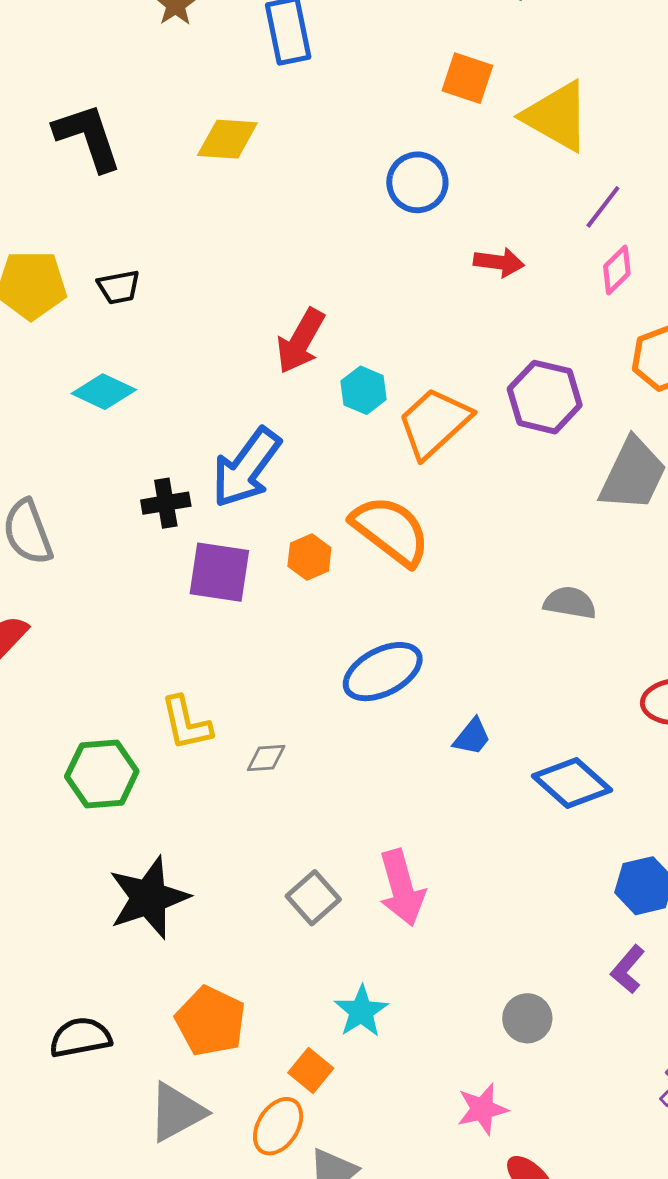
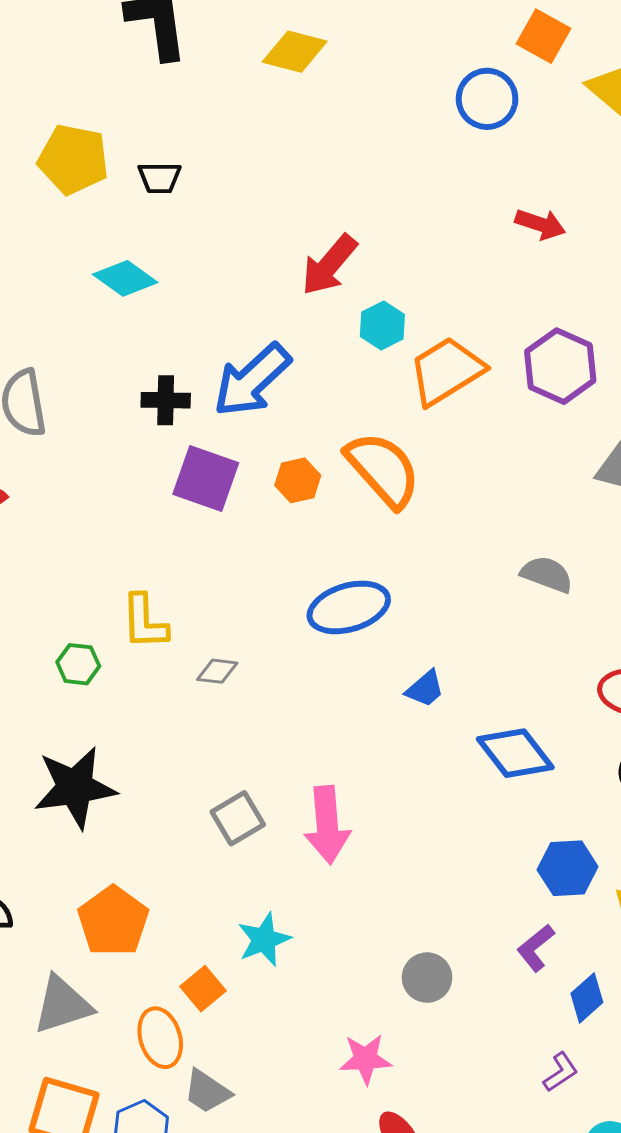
blue circle: (417, 182) -> (487, 99), moved
green hexagon: (102, 774) -> (78, 664), moved, size x0.6
orange ellipse: (278, 1126) -> (160, 1038), turned -60

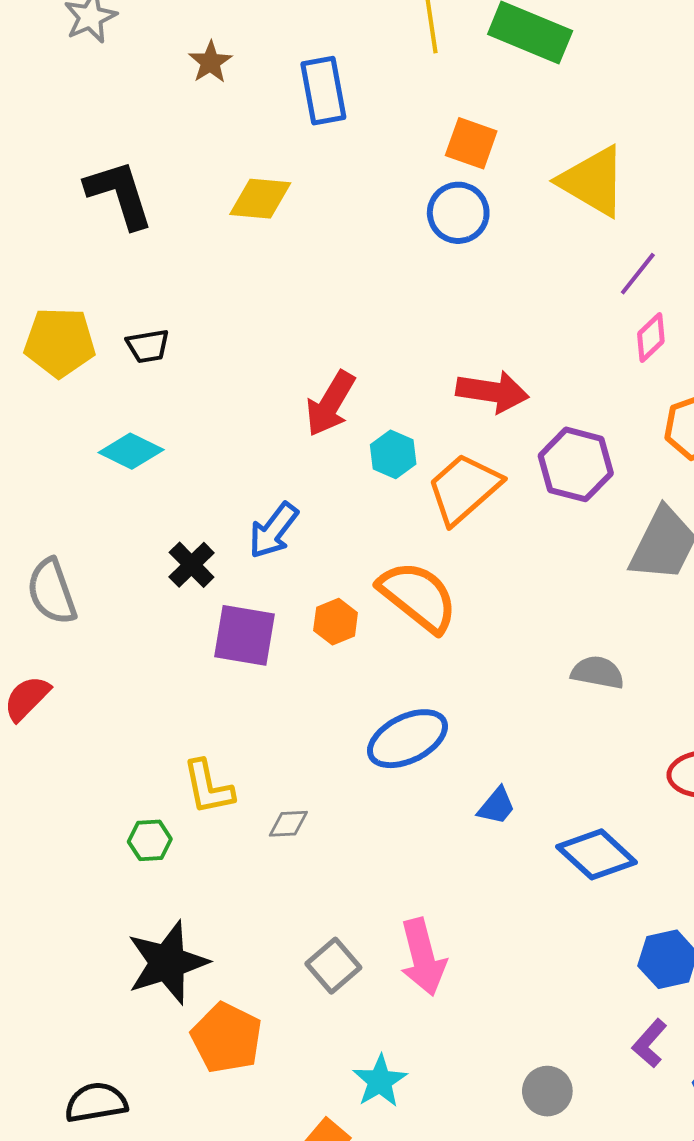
orange square: (543, 36) -> (471, 143), moved
red arrow: (540, 224) -> (492, 392), moved, size x1.4
blue arrow: (252, 380) -> (273, 530), size x0.7
black cross: (166, 400) -> (192, 565), turned -36
orange pentagon: (113, 921) -> (227, 1038), moved

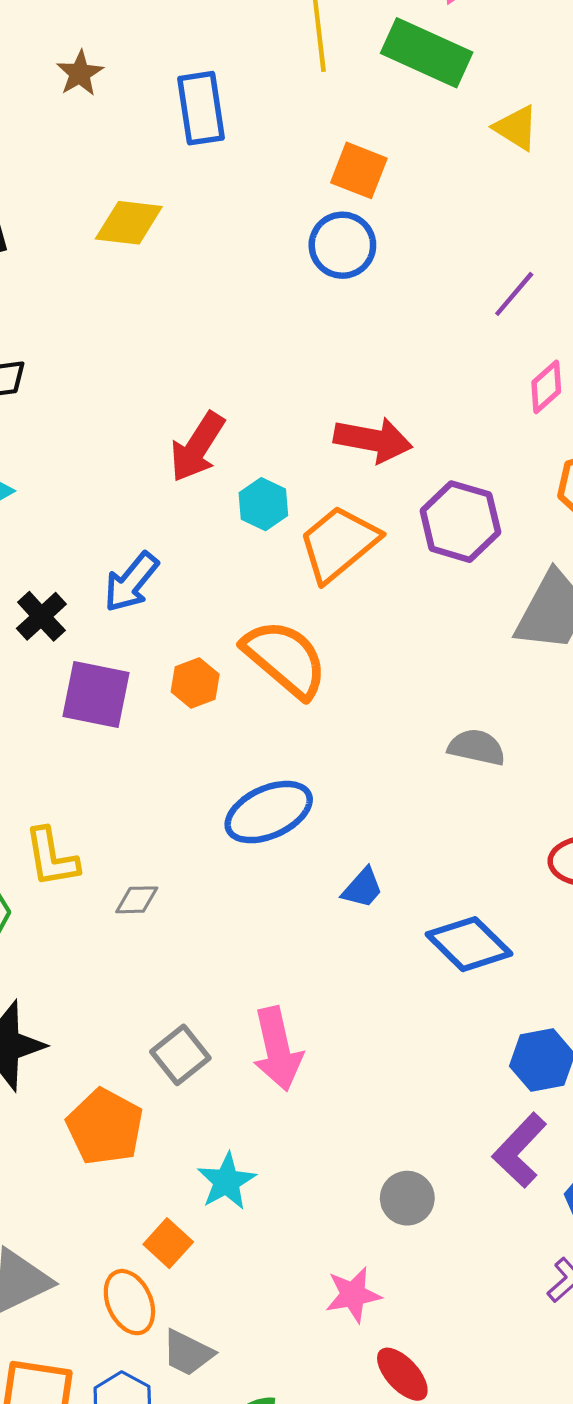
yellow triangle: (593, 181) -> (516, 128), moved, size x0.6
purple line: (638, 274) -> (514, 294), moved
orange pentagon: (227, 1038) -> (105, 1127), moved
purple L-shape: (650, 1043) -> (520, 1150), size x1.4

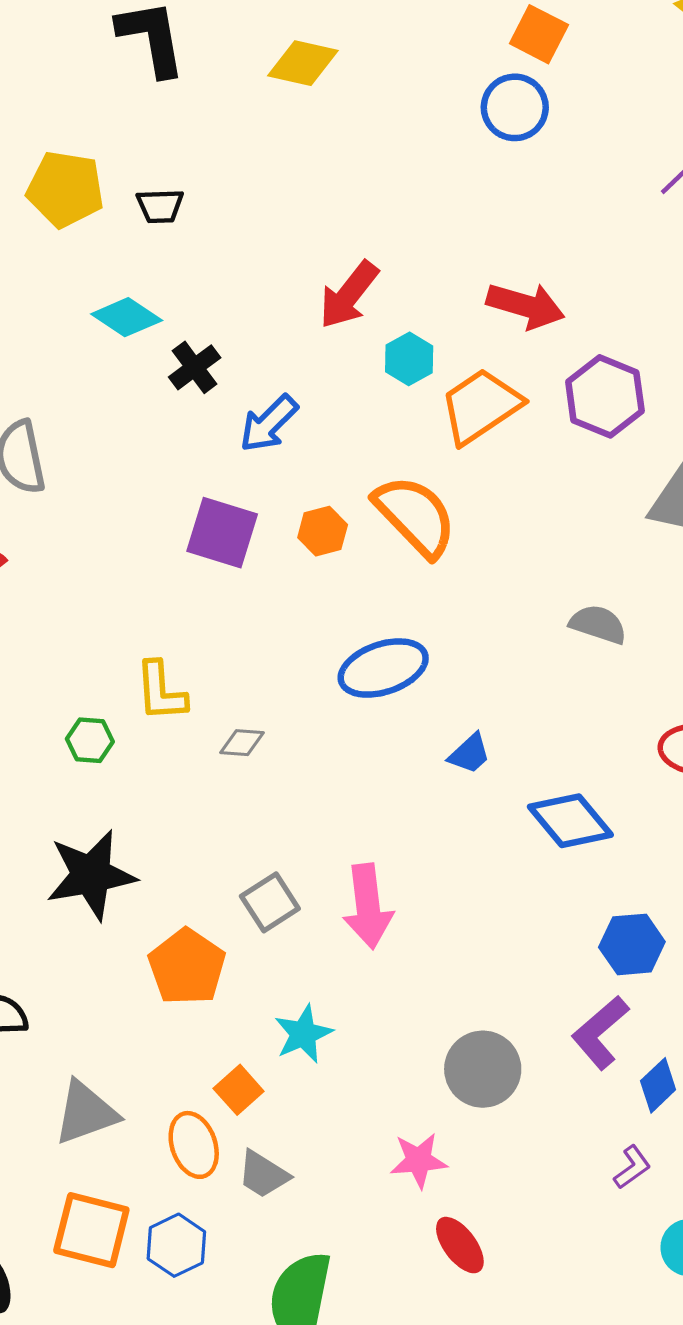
black cross: (41, 616) -> (195, 367), moved
gray circle: (407, 1198) -> (483, 1069), size x1.4
gray trapezoid: (188, 1353) -> (263, 1174), moved

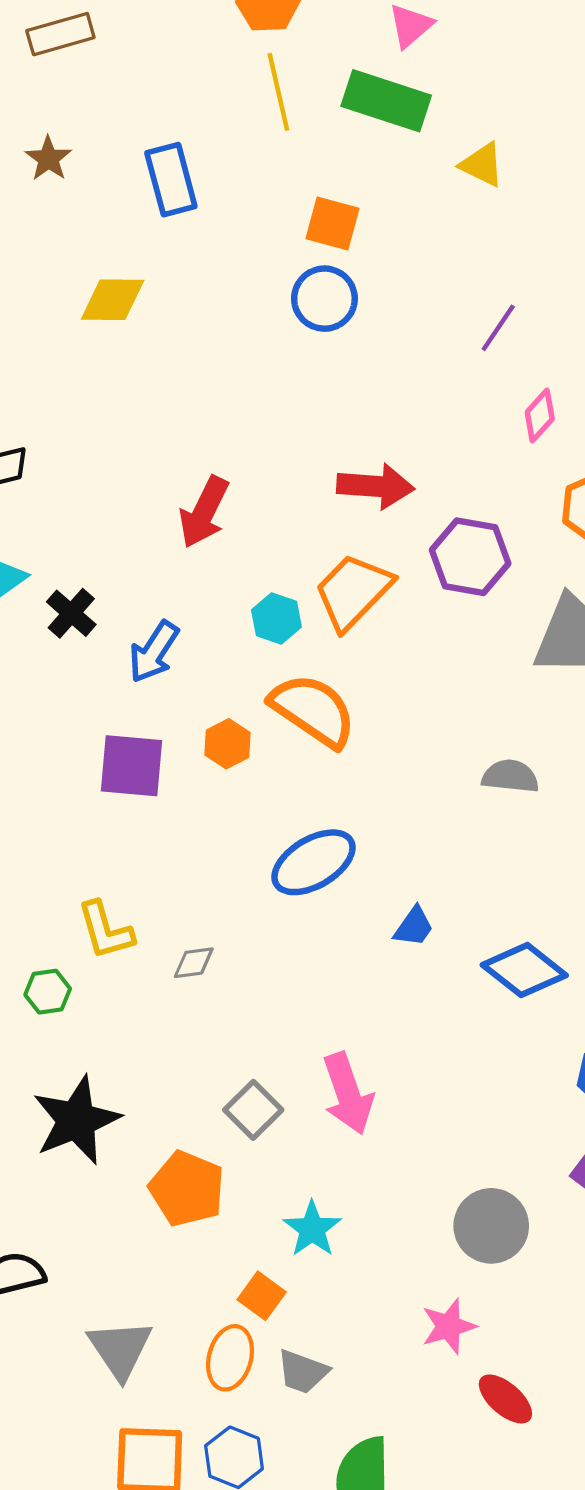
cyan hexagon: (409, 359) -> (276, 618), moved
gray triangle: (86, 1113) -> (120, 1349), turned -32
orange ellipse: (194, 1145) -> (230, 1358), turned 46

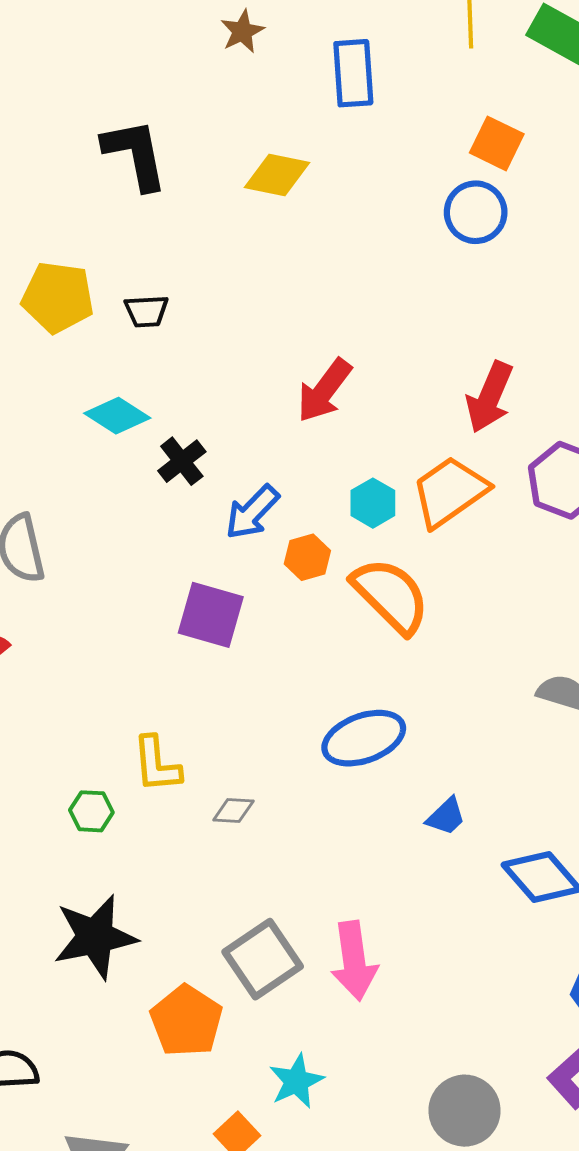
red arrow: (375, 486) -> (490, 397), turned 98
orange hexagon: (227, 744) -> (307, 557), moved
gray square: (253, 1110) -> (263, 959), size x1.4

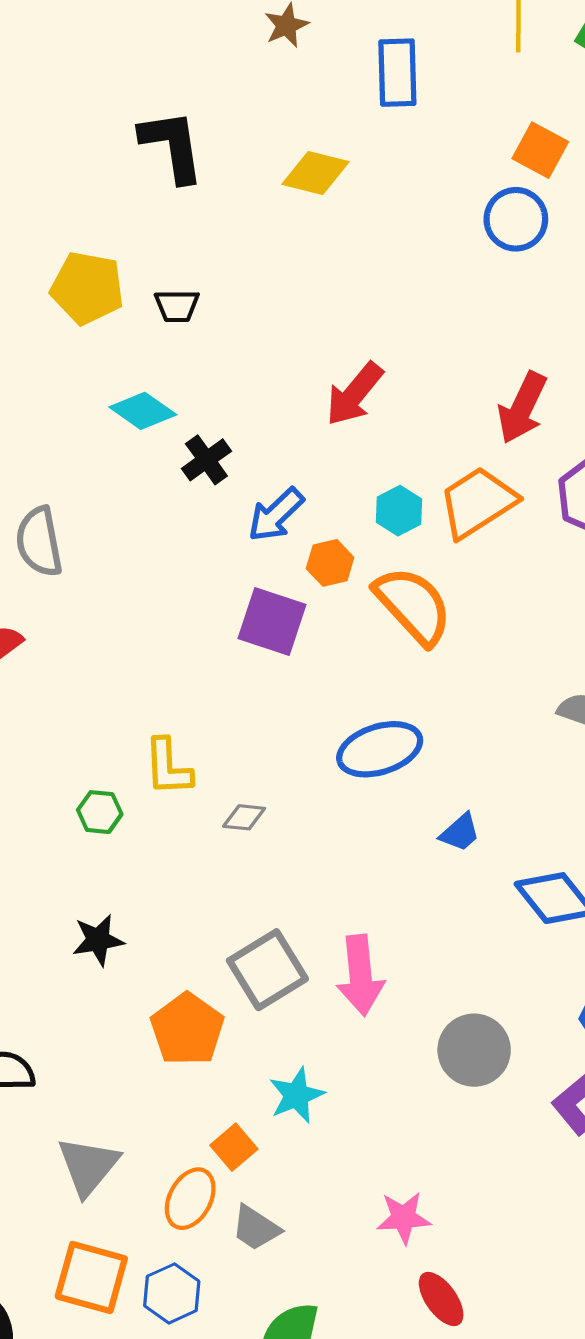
purple square: (211, 615) -> (272, 621), moved
black star: (95, 937) -> (98, 940), size x0.6
gray circle: (465, 1111) -> (474, 1050), moved

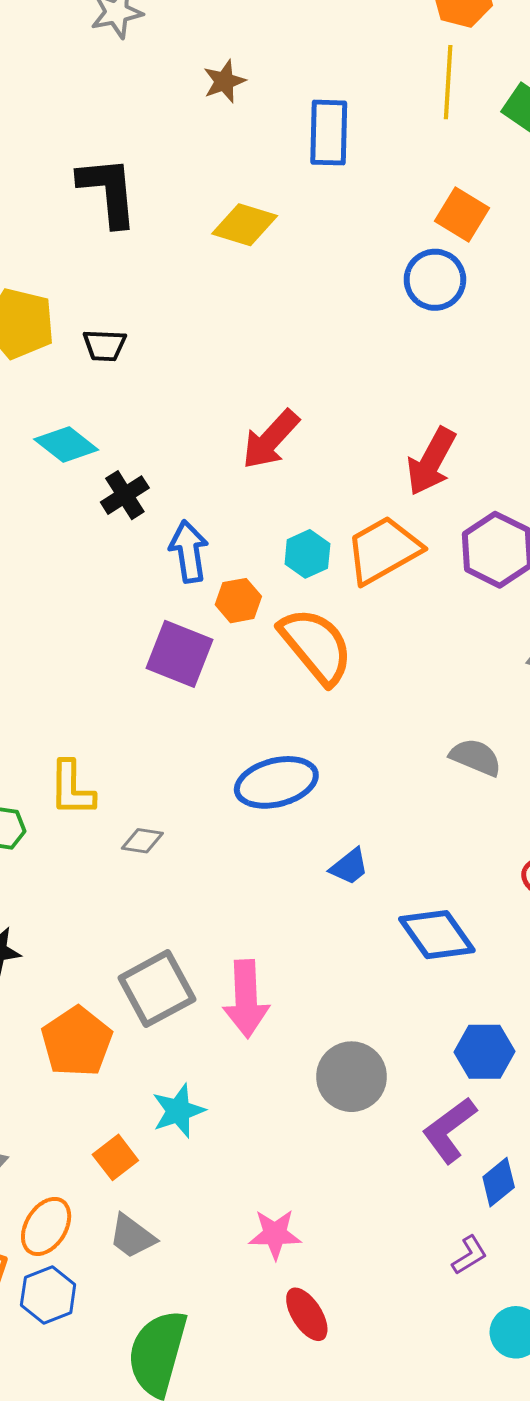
blue arrow: (276, 515) -> (189, 551), turned 122
orange ellipse: (190, 1199) -> (46, 1226), moved

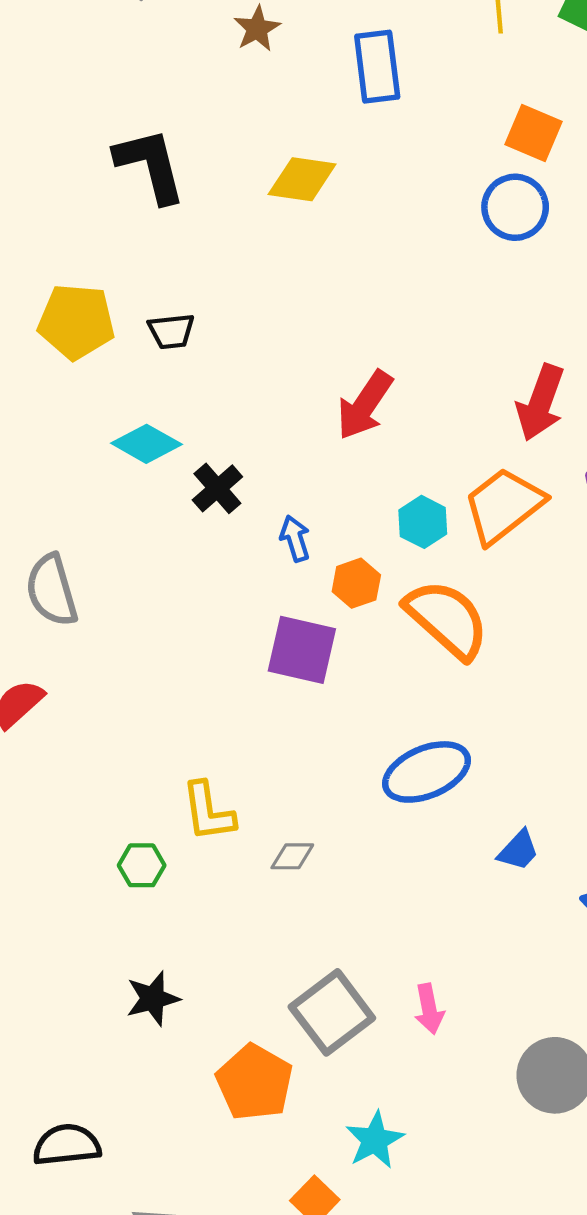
blue arrow: (189, 551) -> (295, 539), size x0.7
pink arrow: (246, 999) -> (429, 1009), size x0.6

